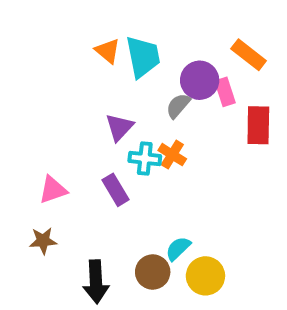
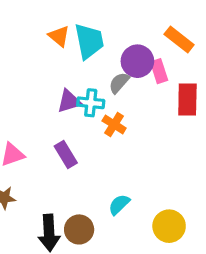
purple triangle: (119, 127) -> (69, 101), turned 30
cyan cross: (145, 159) -> (91, 103), moved
brown circle: (153, 272) -> (79, 229), moved
yellow circle: (205, 276) -> (169, 226), moved

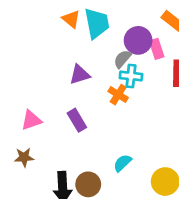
cyan cross: (91, 103) -> (131, 76), moved

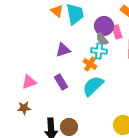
gray semicircle: (122, 59) -> (102, 39), moved, turned -80
cyan semicircle: (122, 163) -> (93, 86), moved, size x1.6

